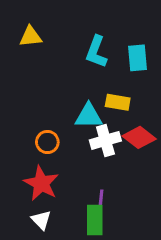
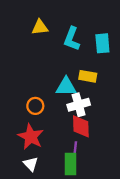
yellow triangle: (31, 37) -> (40, 27), moved
red diamond: (139, 137) -> (81, 126), moved, turned 50

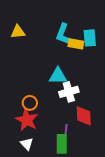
yellow triangle: (40, 27) -> (18, 32), moved
yellow rectangle: (88, 76) -> (76, 44), moved
orange circle: (35, 106) -> (30, 103), moved
red diamond: (81, 126) -> (84, 116), moved

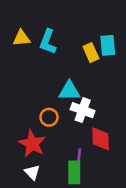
cyan L-shape: (63, 34) -> (48, 42), moved
yellow rectangle: (76, 44) -> (91, 53), turned 56
white cross: (69, 92) -> (83, 110), turned 36
orange circle: (30, 103) -> (49, 117), moved

